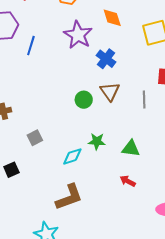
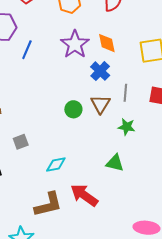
orange diamond: (112, 18) -> (107, 43), moved
gray line: (144, 100) -> (125, 93), moved
green star: (97, 141) -> (127, 127), moved
red arrow: (128, 181) -> (84, 195), moved, size x1.8

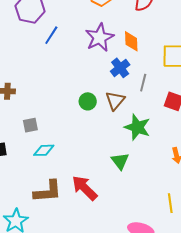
gray line: (125, 93) -> (143, 83), moved
green star: (127, 127) -> (137, 127), size x1.5
green triangle: (115, 163) -> (120, 161), turned 30
cyan diamond: (56, 164) -> (44, 150), moved

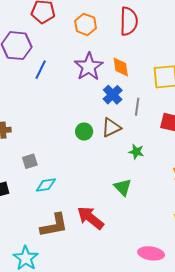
brown triangle: (115, 101) -> (111, 128), turned 30
green star: (137, 127) -> (136, 152), size x0.6

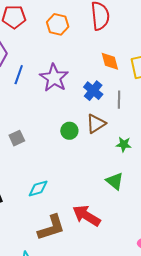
purple star: (89, 67) -> (54, 78), moved
orange diamond: (121, 67) -> (110, 61), moved
gray square: (30, 161) -> (17, 138), moved

